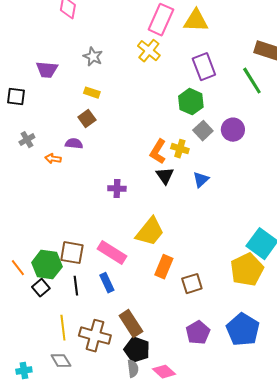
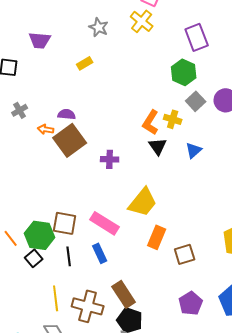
gray star: (93, 57) -> (99, 27), moved
yellow rectangle: (92, 93) -> (85, 63), turned -49
brown square: (87, 119) -> (70, 140), moved, size x1.8

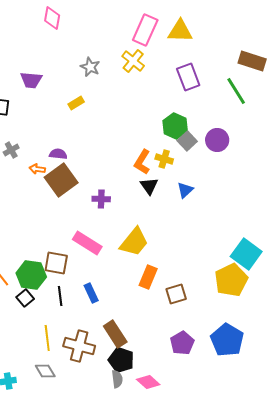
green hexagon: (184, 72) -> (175, 126), moved
pink rectangle: (105, 223) -> (87, 243), moved

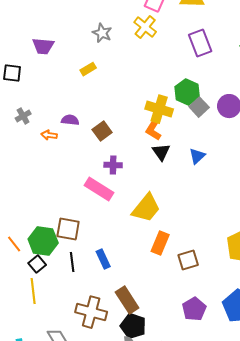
yellow cross: (164, 159) -> (159, 109), moved, size x1.5
brown square: (61, 180) -> (102, 131), moved, size x0.6
pink rectangle: (87, 243) -> (99, 189), moved
yellow line: (47, 338) -> (33, 291), moved

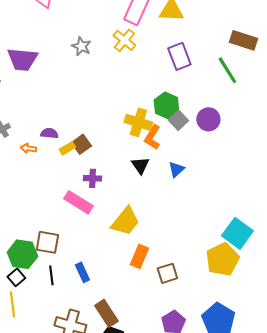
purple trapezoid: (43, 46) -> (22, 59), size x1.4
yellow rectangle: (88, 69) -> (67, 148), moved
orange L-shape: (154, 128) -> (152, 137), moved

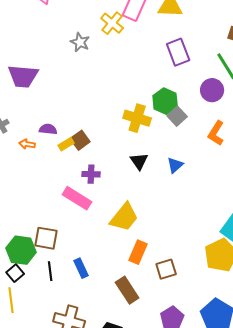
yellow cross: (124, 40) -> (112, 23), moved
purple trapezoid: (22, 59) -> (23, 76), moved
purple circle: (208, 119) -> (212, 90), moved
orange L-shape: (152, 137) -> (216, 133), moved
brown rectangle: (106, 313) -> (127, 290), moved

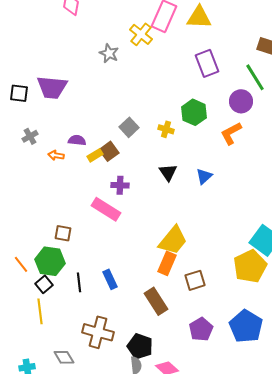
gray square: (177, 116) -> (129, 127), moved
yellow cross: (137, 118) -> (166, 129), size x0.6
orange L-shape: (216, 133) -> (231, 133), moved, turned 30
yellow trapezoid: (124, 217) -> (173, 240), moved
brown square: (46, 238) -> (63, 233), moved, size x0.7

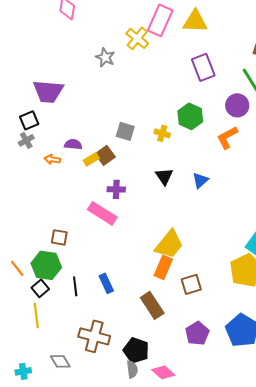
black square: (19, 93) -> (29, 120), moved, turned -30
gray square: (129, 127) -> (125, 131), turned -30

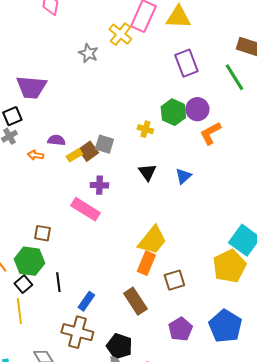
purple circle: (237, 105) -> (197, 109), moved
gray square: (125, 131) -> (104, 144), moved
blue rectangle: (106, 283) -> (86, 301), moved, turned 60

